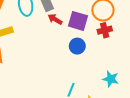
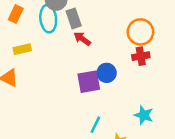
purple square: (78, 21) -> (89, 82), moved, turned -30

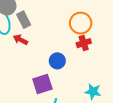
red arrow: (82, 39) -> (20, 40), moved
purple square: (89, 82) -> (42, 84), moved

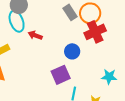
gray rectangle: (24, 20) -> (70, 12), moved
red cross: (84, 43) -> (95, 32), size x1.5

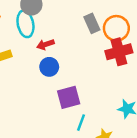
red arrow: (35, 35) -> (45, 45), turned -48
blue circle: (72, 51) -> (49, 67), moved

